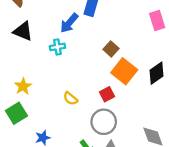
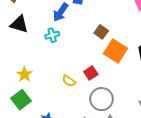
red square: (107, 94) -> (91, 73), moved

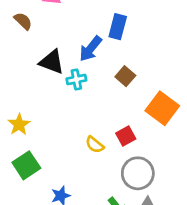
black triangle: (19, 24) -> (52, 62), moved
brown square: (101, 32) -> (125, 76), moved
yellow star: (25, 74) -> (19, 124), moved

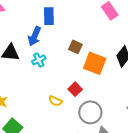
brown square: (125, 76) -> (75, 47), moved
cyan cross: (76, 79) -> (39, 60), moved

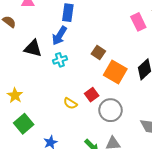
blue rectangle: (49, 16) -> (68, 13), moved
gray circle: (90, 112) -> (111, 110), moved

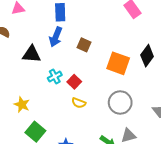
brown square: (98, 52) -> (84, 45), moved
cyan cross: (60, 60) -> (55, 77), moved
red square: (92, 95) -> (74, 82), moved

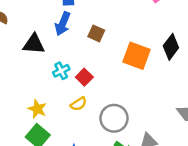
yellow semicircle: (79, 103) -> (79, 104), moved, turned -56
gray circle: (120, 103) -> (114, 118), moved
yellow star: (22, 105) -> (37, 109), moved

